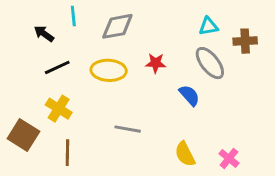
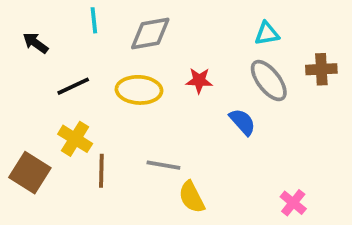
black arrow: (44, 34) -> (36, 43), moved
brown cross: (245, 41) -> (321, 69), moved
brown line: (67, 153) -> (101, 171), moved
yellow semicircle: (185, 154) -> (192, 197), moved

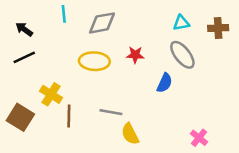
brown cross: (321, 69) -> (218, 28), moved
black line: (73, 86) -> (24, 57), moved
blue semicircle: (242, 122) -> (165, 83), turned 66

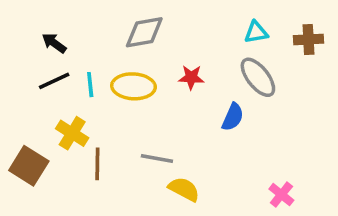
cyan line: (64, 14) -> (90, 85), moved
black arrow: (24, 29) -> (54, 43), moved
black line: (24, 57) -> (54, 81), moved
yellow semicircle: (130, 134) -> (184, 189), turned 145

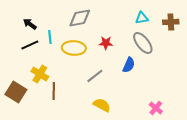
cyan line: (90, 85) -> (50, 37), moved
gray line: (157, 158) -> (95, 76), moved, turned -48

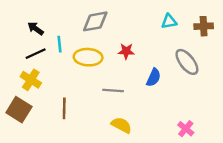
gray ellipse: (143, 43) -> (187, 62), moved
yellow cross: (40, 74) -> (31, 80), moved
gray line: (95, 76) -> (113, 91), turned 42

